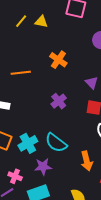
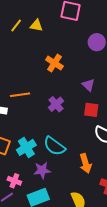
orange line: (21, 73) -> (20, 95), moved

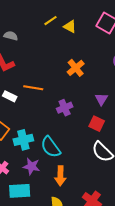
orange arrow: (86, 163) -> (60, 176), moved

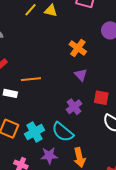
orange cross: (76, 68) -> (78, 48), moved
purple triangle: (101, 99) -> (81, 75), moved
purple cross: (65, 108) -> (74, 107), moved

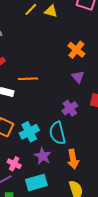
cyan semicircle: (63, 132) -> (57, 133), turned 35
purple star: (49, 156) -> (43, 156), turned 30

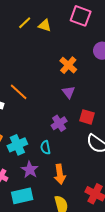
orange line: (28, 79) -> (19, 92), turned 42
cyan semicircle: (57, 133) -> (45, 147), size x0.6

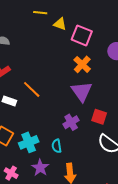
pink square: (81, 16) -> (82, 35), moved
yellow line: (25, 23) -> (40, 13), moved, turned 48
purple triangle: (69, 92) -> (82, 91), size x1.6

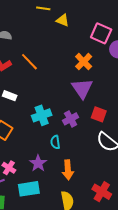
pink square: (82, 35) -> (101, 33), moved
orange line: (32, 89) -> (29, 62), moved
cyan cross: (29, 142) -> (42, 115), moved

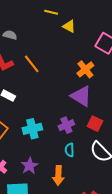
purple triangle: (82, 88) -> (81, 96), turned -30
cyan cross: (42, 115) -> (32, 129), moved
cyan semicircle: (55, 142) -> (70, 150), moved

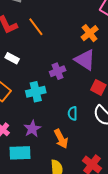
purple cross: (66, 125) -> (58, 71), moved
orange arrow: (58, 175) -> (61, 139), turned -30

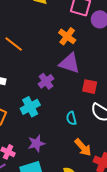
purple star: (32, 129) -> (36, 143), turned 30
orange arrow: (61, 139) -> (83, 147), moved

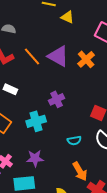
purple triangle: (70, 63) -> (58, 56), moved
cyan semicircle: (71, 118) -> (74, 141), turned -96

